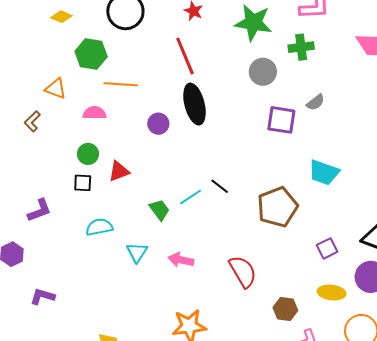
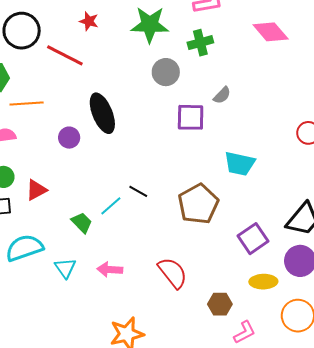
red line: (185, 56) -> (65, 55), moved, turned -33
cyan semicircle: (99, 227) -> (24, 248), size x1.4
purple square: (327, 248) -> (253, 239), size x1.4

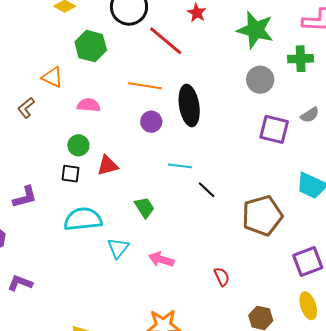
orange line: (27, 104) -> (145, 86), moved
cyan line: (111, 206) -> (180, 166), moved, turned 35
red semicircle: (173, 273) -> (222, 277), size x0.6
yellow ellipse: (263, 282) -> (308, 306), turned 60

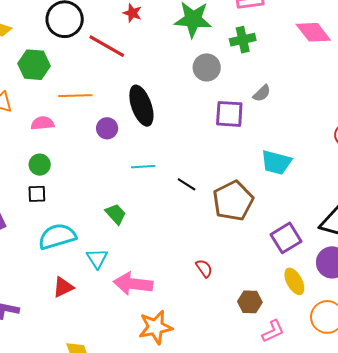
orange line: (145, 86) -> (75, 96), moved
red triangle: (108, 165) -> (63, 287), moved
black line: (207, 190) -> (187, 184), moved
pink arrow: (161, 259) -> (133, 284), moved, size x1.5

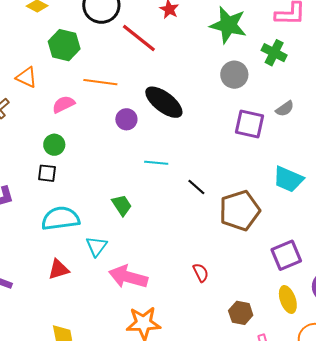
green cross: (243, 40) -> (274, 53), turned 30
black ellipse: (141, 106) -> (164, 102), turned -42
pink semicircle: (42, 123) -> (63, 104), turned -30

